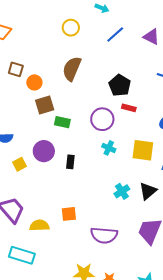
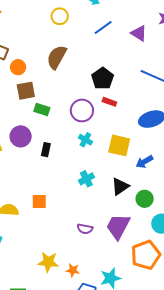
cyan cross: (122, 191) -> (86, 179), moved
purple semicircle: (104, 235) -> (85, 229), moved, size x0.6

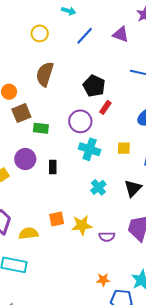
red rectangle: (109, 102) -> (105, 107), turned -64
cyan cross: (85, 140) -> (90, 149), size x1.5
yellow square: (119, 145) -> (124, 148), size x0.6
yellow star: (48, 262) -> (82, 225), moved

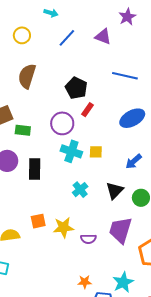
yellow square: (124, 148) -> (96, 152), moved
black rectangle: (53, 167) -> (35, 169), size x1.5

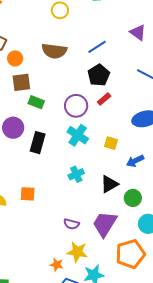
blue line: (67, 38) -> (97, 47), moved
brown semicircle: (27, 76) -> (54, 51), turned -115
yellow square: (96, 152) -> (111, 143), moved
yellow star: (63, 227) -> (77, 252), moved

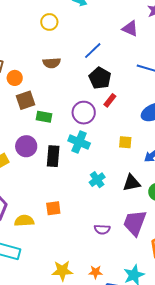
brown semicircle: (54, 51) -> (52, 63), size x0.7
cyan cross: (78, 135) -> (79, 142), moved
black triangle: (109, 184) -> (132, 183), turned 30
yellow star: (77, 252) -> (62, 271), moved

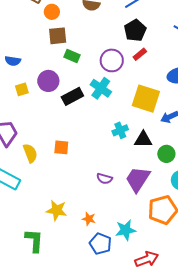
yellow square: (125, 142) -> (146, 99), size x2.0
black rectangle: (53, 156) -> (72, 96), turned 45
cyan cross: (97, 180) -> (120, 130), moved
yellow semicircle: (24, 221) -> (30, 153), turned 60

